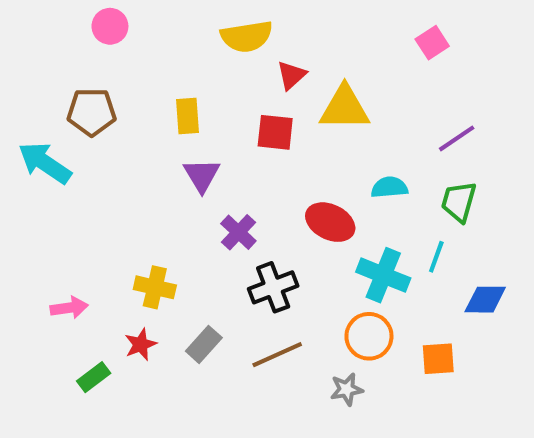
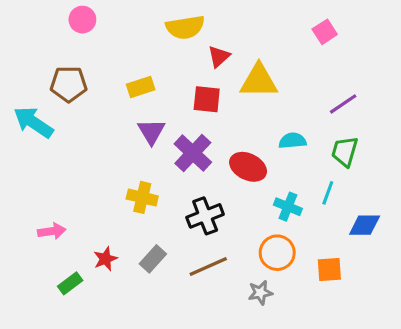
yellow rectangle: (187, 116) -> (141, 87), turned 76
purple cross: (238, 232) -> (193, 153), moved, size x1.4
cyan cross: (383, 275) -> (288, 207), size x0.7
yellow cross: (155, 287) -> (142, 197), moved

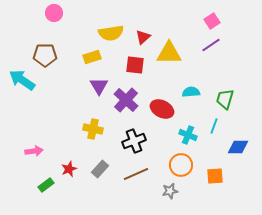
yellow semicircle: (185, 27) -> (111, 33), moved
purple line: (343, 104) -> (211, 45), moved

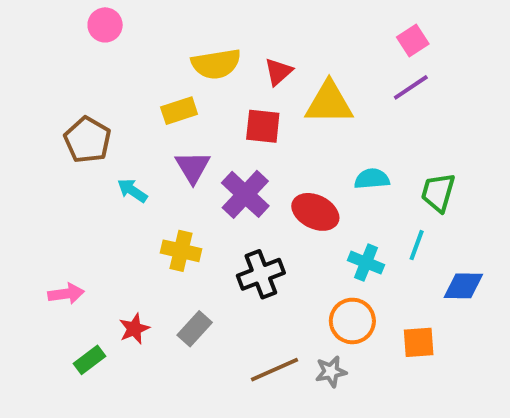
brown pentagon: (45, 55) -> (88, 140), moved, turned 30
cyan arrow: (22, 80) -> (132, 190), moved, size x0.6
brown line: (136, 174) -> (274, 370), moved

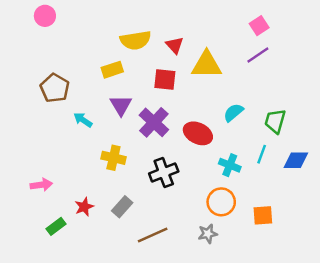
pink circle: (105, 25) -> (45, 16), moved
red triangle: (278, 72) -> (175, 45), turned -30
cyan semicircle: (372, 179) -> (233, 113), turned -35
blue diamond: (463, 286) -> (296, 160), moved
brown line: (274, 370) -> (153, 235), moved

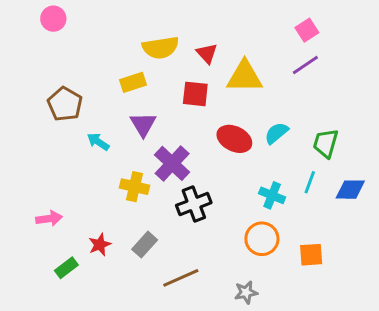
purple cross: (154, 122) -> (172, 163), moved
red ellipse: (198, 133) -> (234, 139), moved
gray star: (208, 234) -> (246, 292), moved

